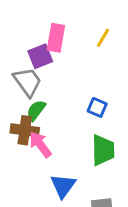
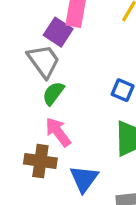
purple square: (40, 56) -> (58, 32), turned -35
brown cross: (25, 130) -> (40, 161), moved

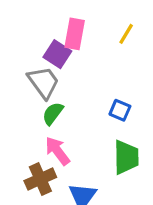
brown cross: (40, 161) -> (40, 179), turned -32

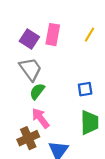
purple square: (57, 54) -> (29, 39), moved
blue square: (120, 110) -> (85, 89), turned -32

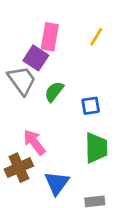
purple square: (29, 39) -> (36, 58), moved
green semicircle: (37, 91) -> (54, 92), moved

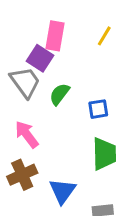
pink arrow: (34, 142) -> (27, 134), moved

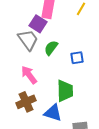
green trapezoid: (104, 154) -> (65, 91), moved
blue triangle: (62, 191) -> (53, 113), turned -48

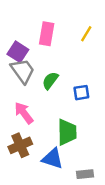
purple square: (38, 24) -> (18, 52), moved

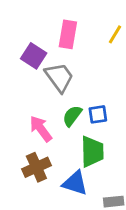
gray trapezoid: (23, 71) -> (59, 77), moved
green semicircle: (50, 81) -> (72, 116), moved
blue square: (81, 93) -> (98, 114), moved

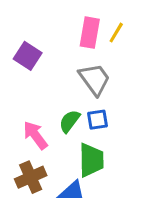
pink rectangle: (68, 34) -> (90, 33), moved
gray trapezoid: (59, 77) -> (94, 79), moved

